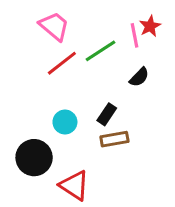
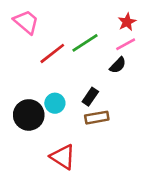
pink trapezoid: (54, 26) -> (26, 22), moved
pink line: (135, 35) -> (126, 44), moved, turned 72
black circle: (34, 158) -> (29, 115), moved

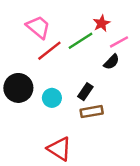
pink trapezoid: (26, 22) -> (38, 27), moved
red star: (127, 22) -> (102, 23), moved
black circle: (29, 115) -> (18, 88), moved

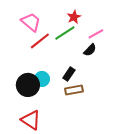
red star: (102, 23) -> (74, 17), moved
black circle: (18, 88) -> (28, 85), moved
red triangle: (59, 149) -> (31, 120), moved

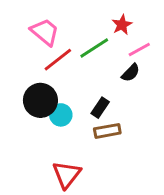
red star: (74, 17) -> (122, 25), moved
black circle: (28, 85) -> (40, 100), moved
red triangle: (31, 120) -> (67, 175), moved, turned 35

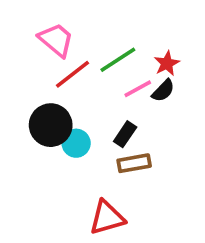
red star: (122, 25) -> (167, 63), moved
pink line: (139, 49) -> (138, 89), moved
red triangle: (67, 175) -> (107, 218), moved, turned 36

